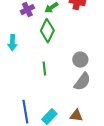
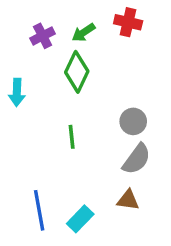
brown triangle: (76, 116) -> (128, 200), moved

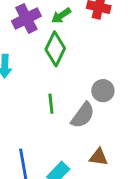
purple cross: (43, 36) -> (26, 18), size x1.4
gray semicircle: (137, 159) -> (83, 115), moved

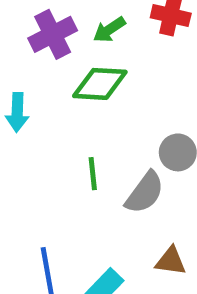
green diamond: (55, 49) -> (100, 84), turned 68

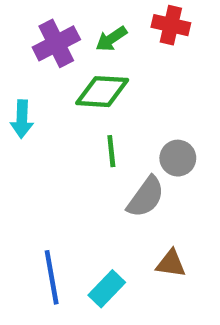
green line: (93, 174) -> (111, 151), moved

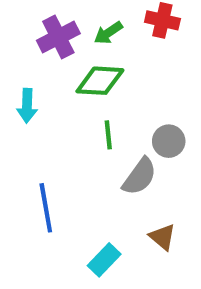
brown triangle: (171, 264) -> (162, 237), turned 32
blue line: (52, 277) -> (46, 208), moved

